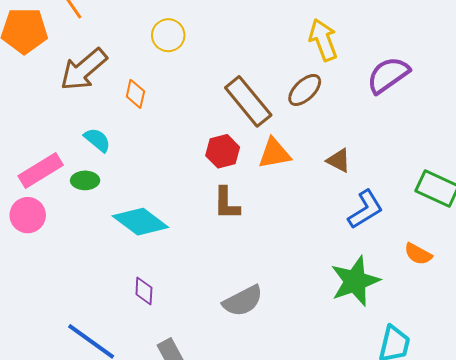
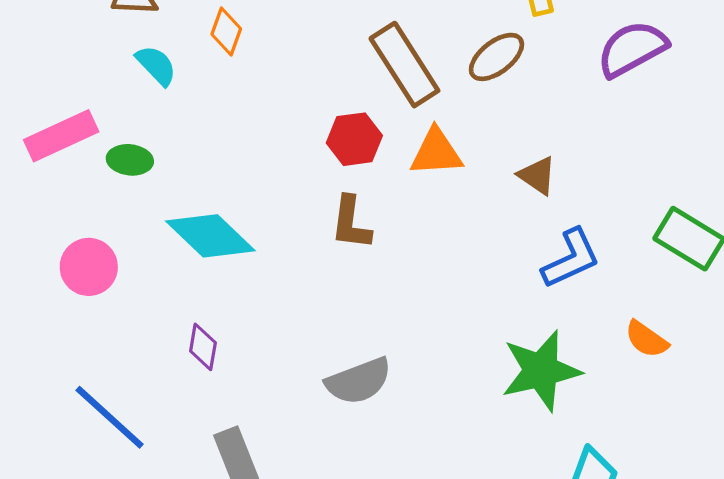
cyan semicircle: (97, 140) -> (156, 65), moved
pink circle: (28, 215) -> (89, 267), moved

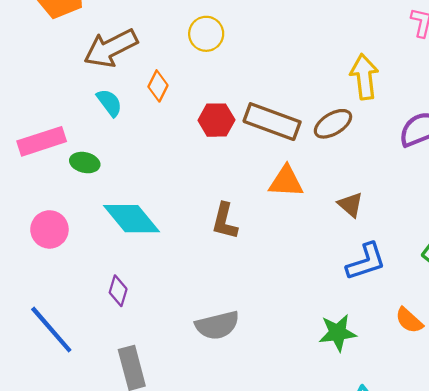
brown rectangle: (404, 65) -> (272, 122), turned -44
red hexagon: (354, 139) -> (216, 120), moved
green star: (541, 371) -> (338, 333), size x0.7

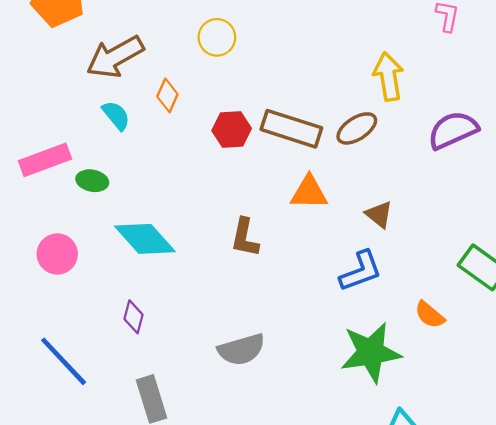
blue L-shape: (366, 262) -> (361, 271), moved
orange semicircle: (409, 320) -> (430, 315), moved
green star: (338, 333) -> (371, 352), size x1.5

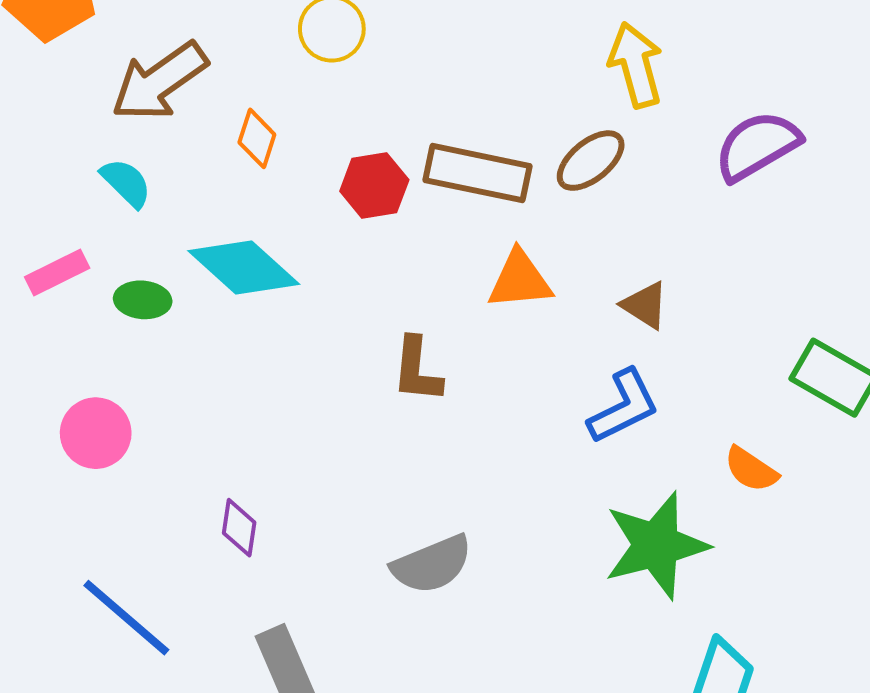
cyan semicircle: (116, 115) -> (126, 183), moved
pink rectangle: (45, 160) -> (57, 273), size x0.7
cyan diamond: (145, 239) -> (244, 268), moved

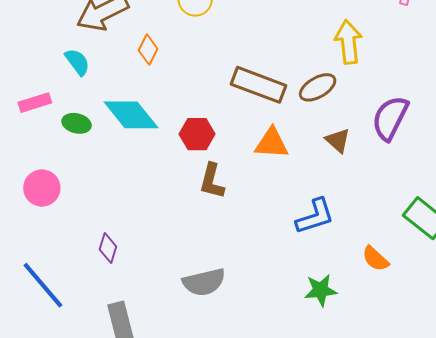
purple semicircle: (757, 146) -> (390, 118), moved, turned -42
red hexagon: (374, 185) -> (197, 134), moved
brown triangle: (645, 305) -> (338, 140), moved
green star: (656, 545) -> (321, 290), size x0.6

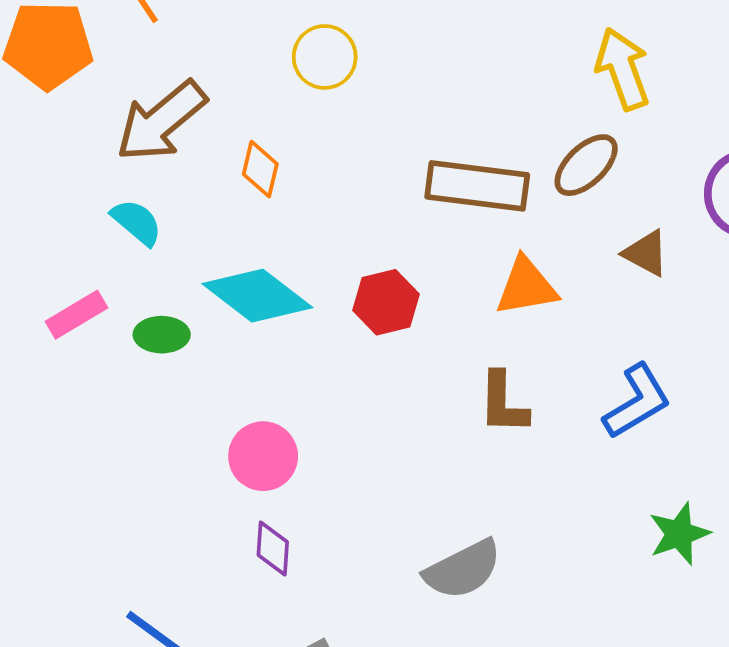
brown L-shape: (212, 181) -> (503, 403), moved
pink circle: (42, 188) -> (263, 456), moved

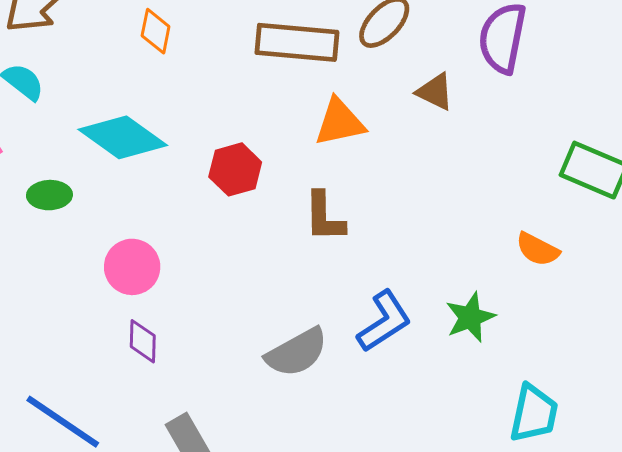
orange diamond: (260, 169) -> (156, 31), moved
red hexagon: (386, 302) -> (235, 169), moved
green ellipse: (162, 335) -> (49, 195), moved
blue L-shape: (637, 401) -> (384, 321), moved

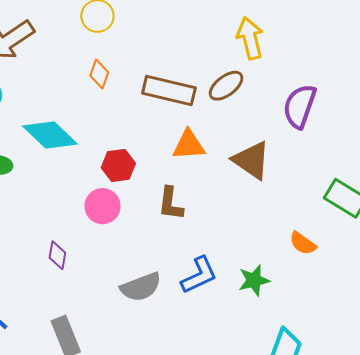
orange diamond: (156, 31) -> (99, 74), moved
brown triangle: (435, 92) -> (251, 160), moved, size x1.6
pink circle: (132, 267) -> (102, 206), moved
purple diamond: (143, 341) -> (57, 255), moved

